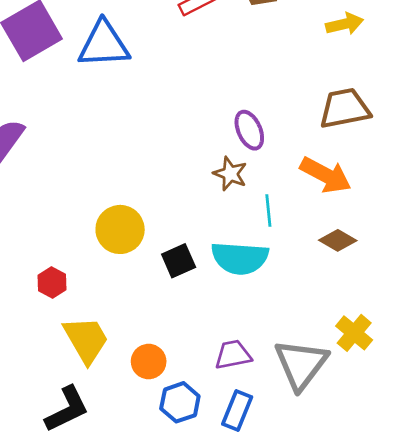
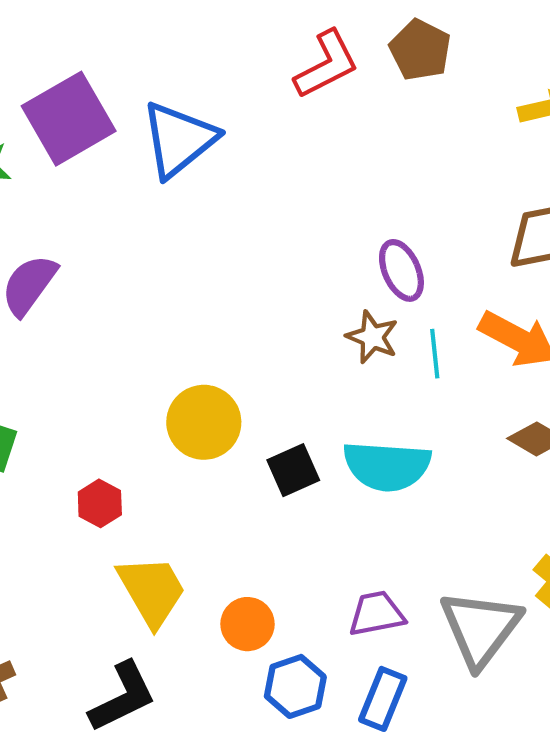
blue triangle: (104, 44) -> (179, 139), turned -36
cyan line: (268, 210) -> (435, 354), moved

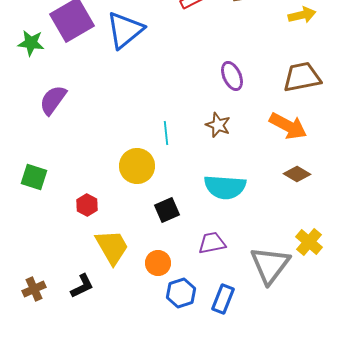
purple ellipse: (401, 270) -> (232, 76), moved
cyan line: (435, 354) -> (166, 133), moved
black square: (293, 470) -> (167, 210), moved
purple trapezoid: (376, 614) -> (212, 243), moved
black L-shape: (123, 697) -> (82, 286), moved, size x0.7

